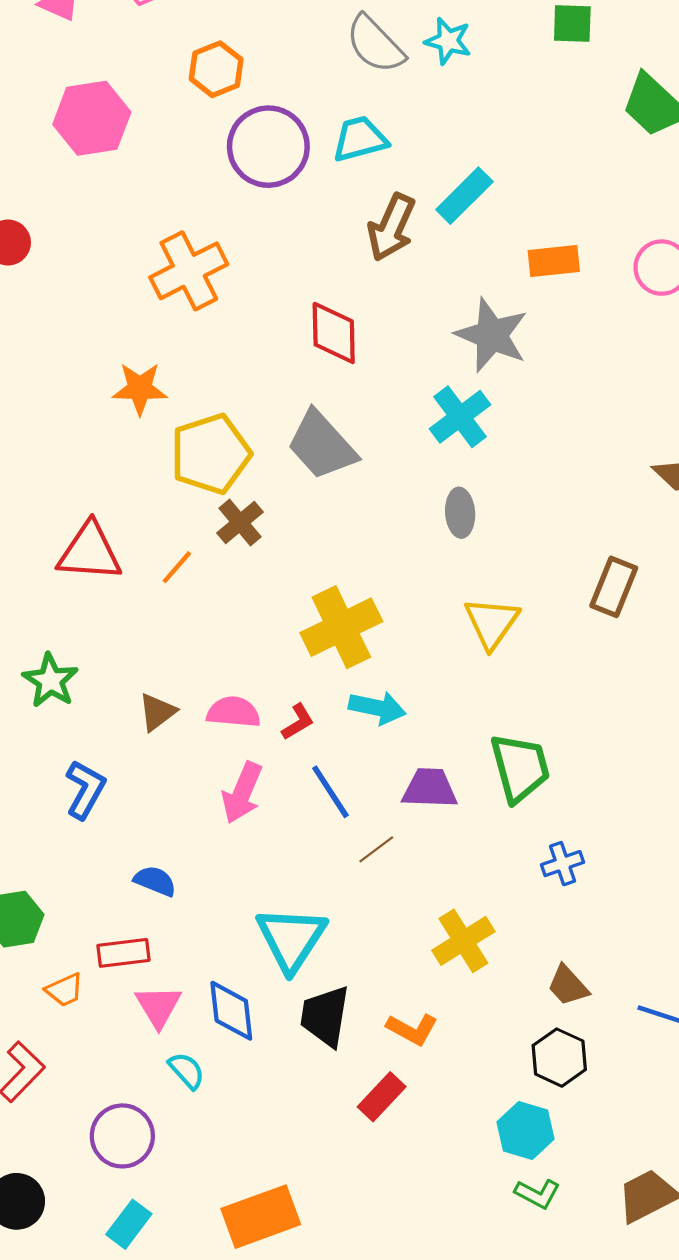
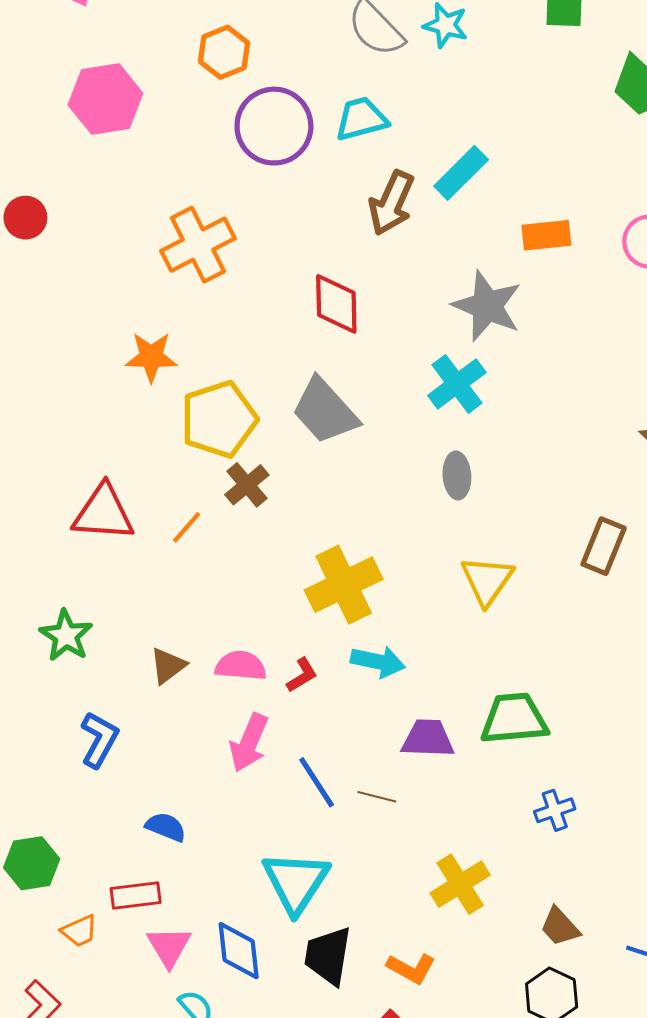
green trapezoid: (520, 768) -> (514, 719), turned -80
blue line: (330, 792) -> (317, 782), moved
brown line: (376, 849) -> (377, 797), turned 51

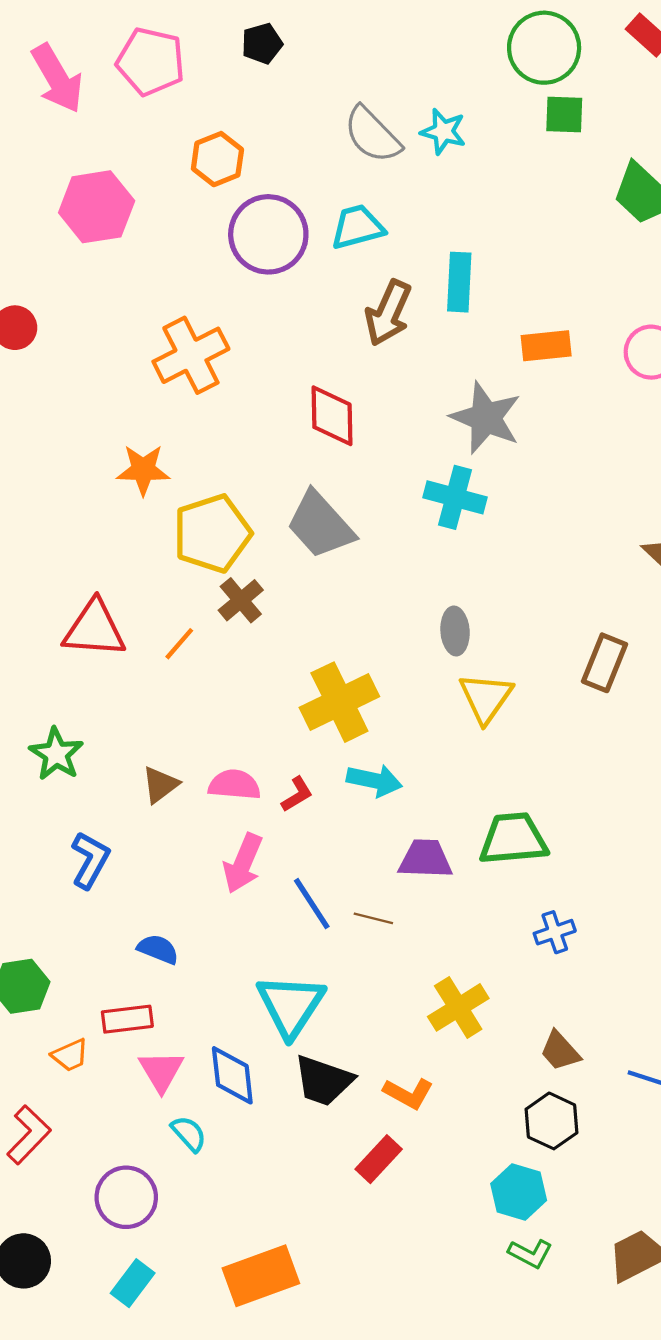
cyan rectangle: (461, 173) -> (459, 282), turned -42
cyan cross: (457, 384) -> (455, 497), turned -38
gray ellipse: (457, 475) -> (455, 631), moved
black trapezoid: (328, 956) -> (324, 1081), turned -80

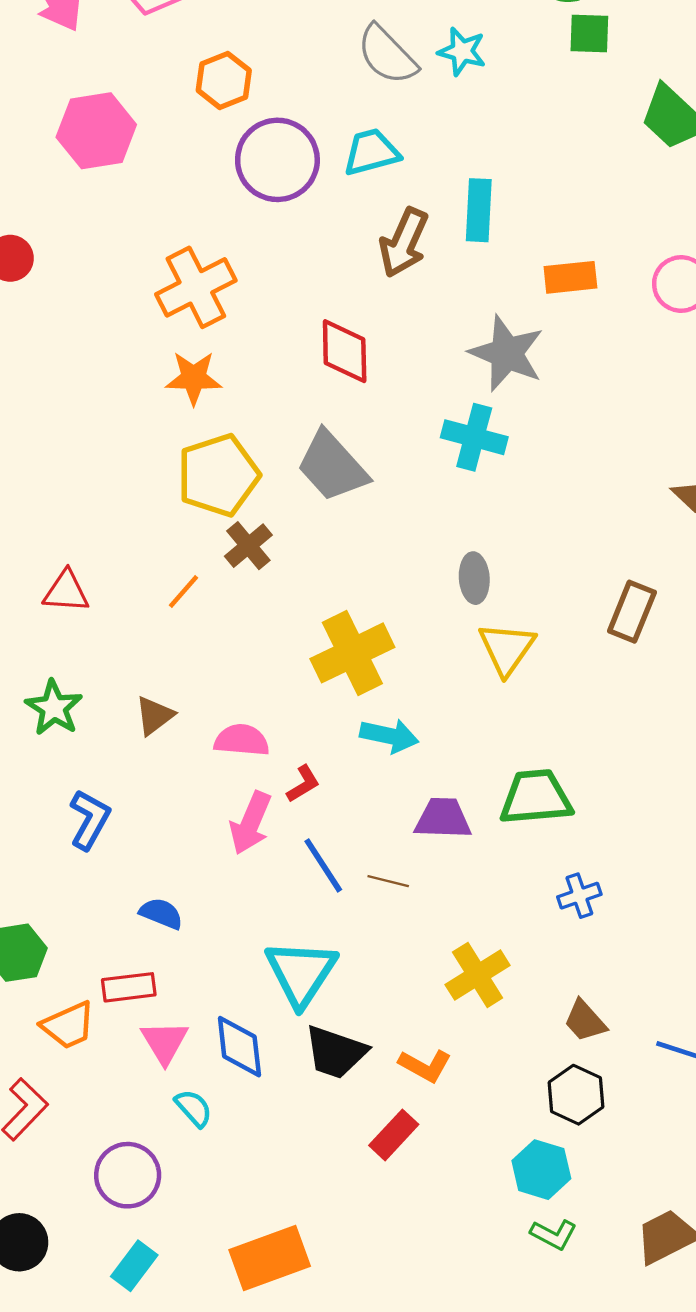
orange star: (143, 470) -> (194, 378), moved
red triangle: (94, 629) -> (66, 591), moved, size x0.7
brown triangle: (160, 785) -> (154, 716), moved
red L-shape: (297, 794) -> (303, 784), moved
orange trapezoid: (70, 1055) -> (68, 1025), size x1.4

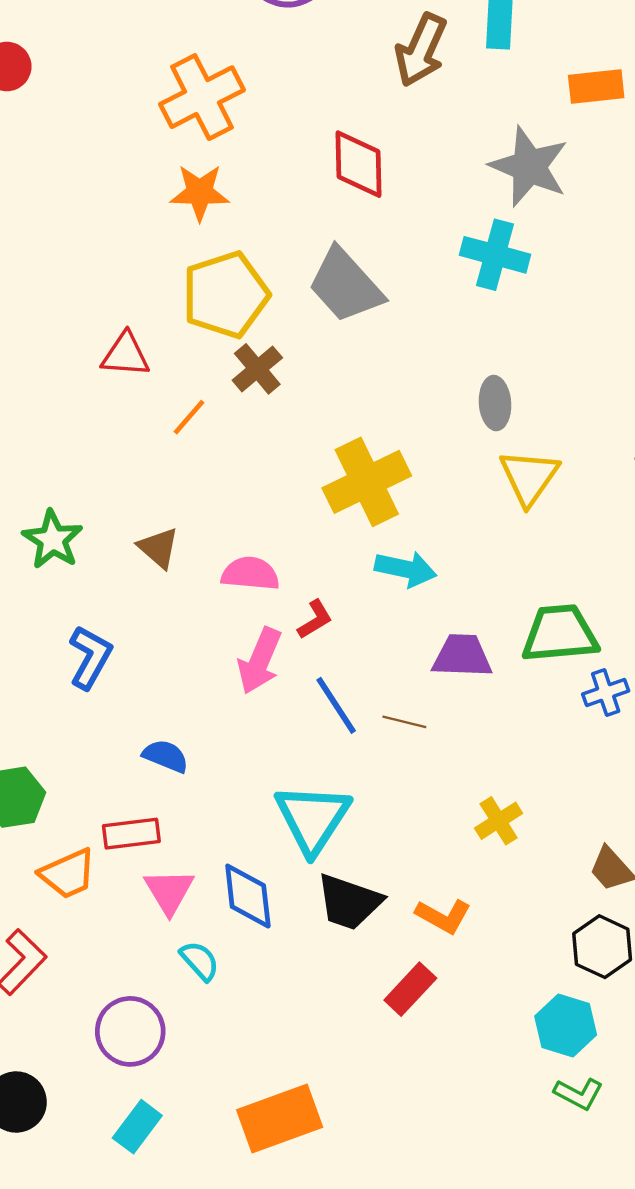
red triangle: (66, 591) -> (126, 355), moved
brown triangle: (154, 716) -> (158, 548), turned -42
blue cross: (579, 896) -> (606, 693), moved
yellow cross: (478, 975) -> (499, 821), size x0.7

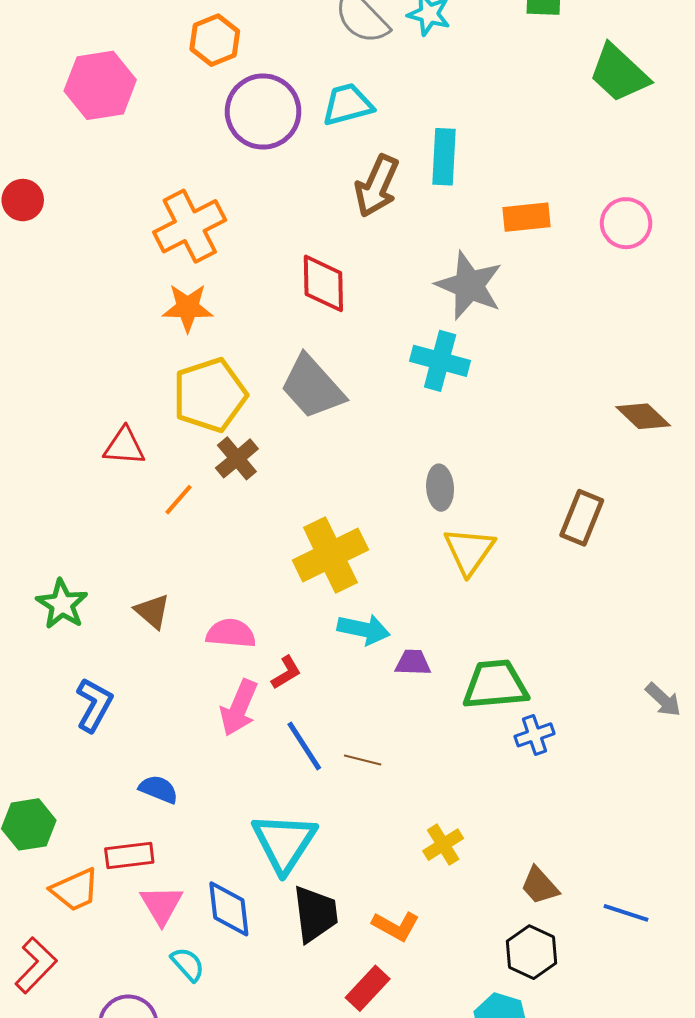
purple trapezoid: (462, 656) -> (413, 663), moved, size x0.7
black trapezoid: (349, 902) -> (315, 914), turned -116

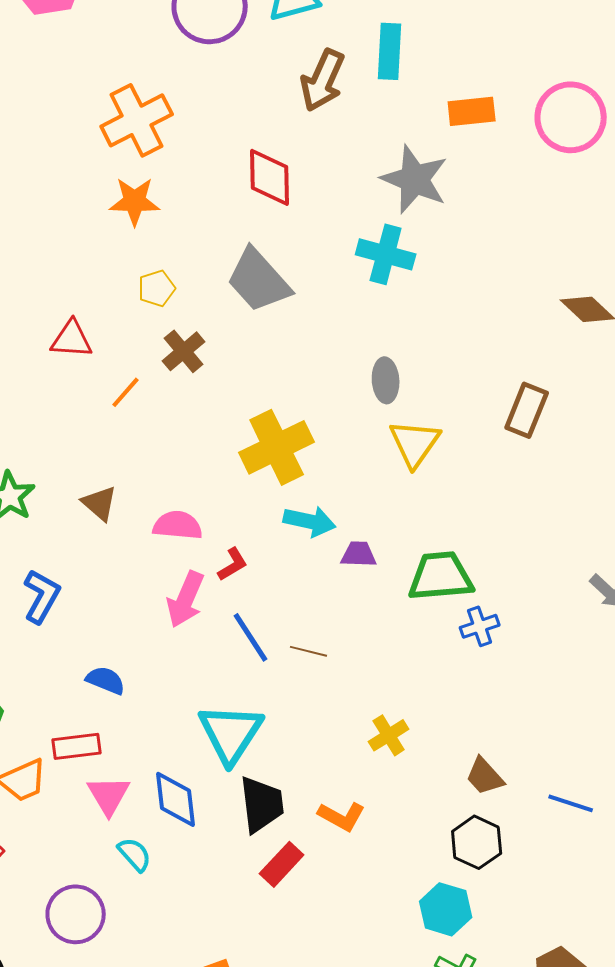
pink circle: (626, 223) -> (571, 117), size x1.4
yellow pentagon: (210, 395) -> (157, 288), size x0.5
red rectangle: (368, 988) -> (282, 864), moved

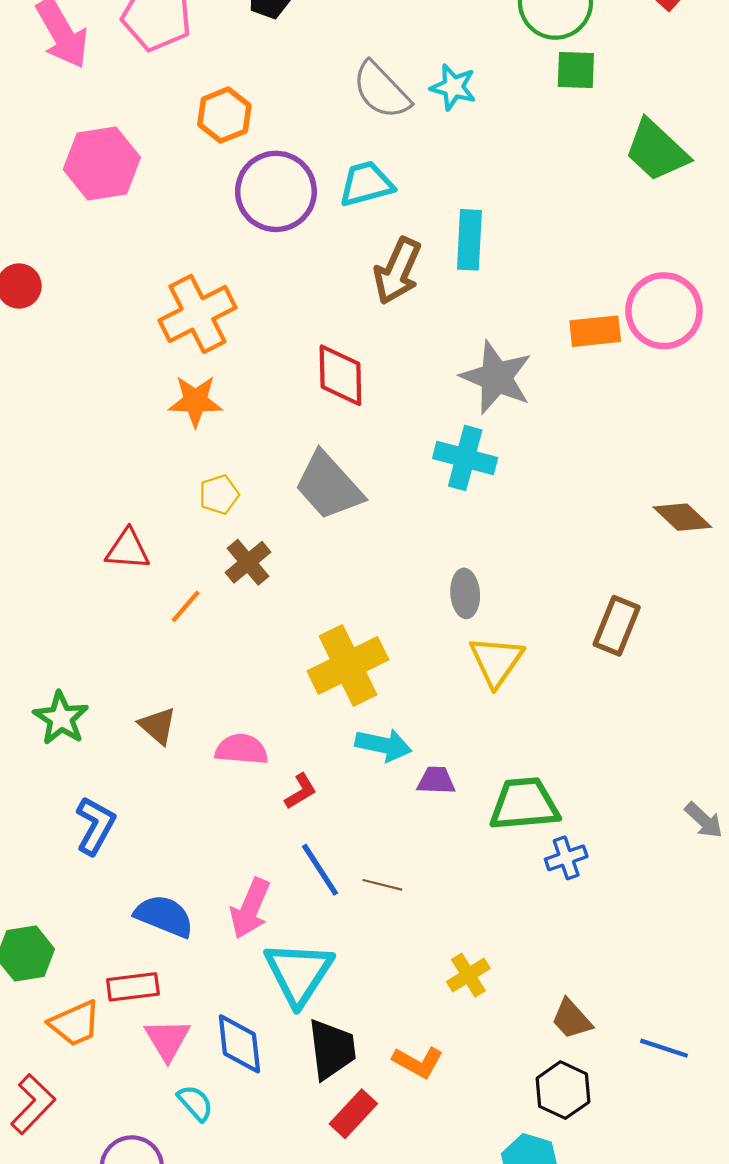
orange rectangle: (472, 111) -> (595, 331), moved
pink arrow: (186, 599) -> (250, 908), moved
blue semicircle: (106, 680) -> (164, 916), size x1.4

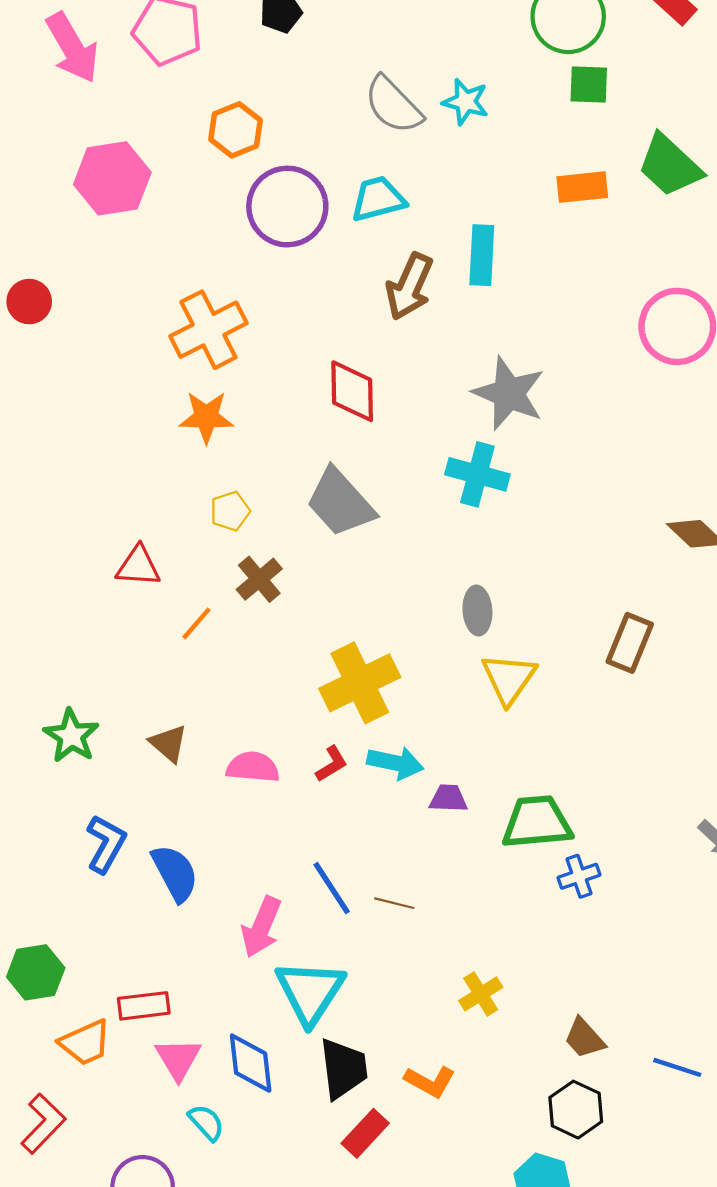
orange rectangle: (595, 331) -> (582, 187), moved
red L-shape: (301, 791) -> (332, 764), moved
blue semicircle: (164, 916) -> (175, 873), moved, turned 40

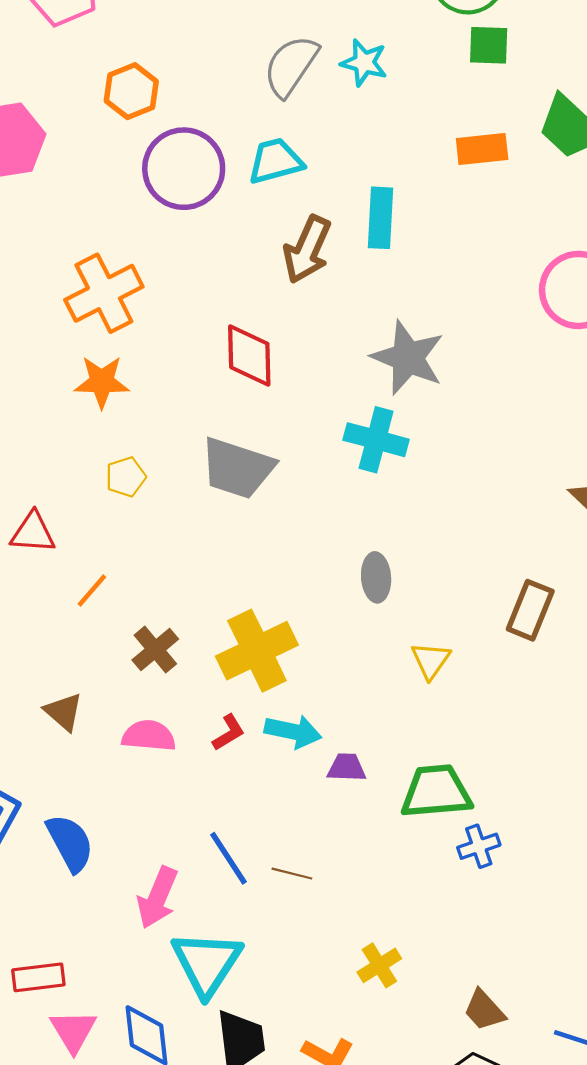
gray semicircle: (393, 105) -> (291, 66), turned 78
gray trapezoid: (340, 502) -> (237, 468), turned -30
brown cross: (259, 579) -> (155, 650), moved
yellow triangle: (509, 679) -> (431, 660), moved, size x0.7

